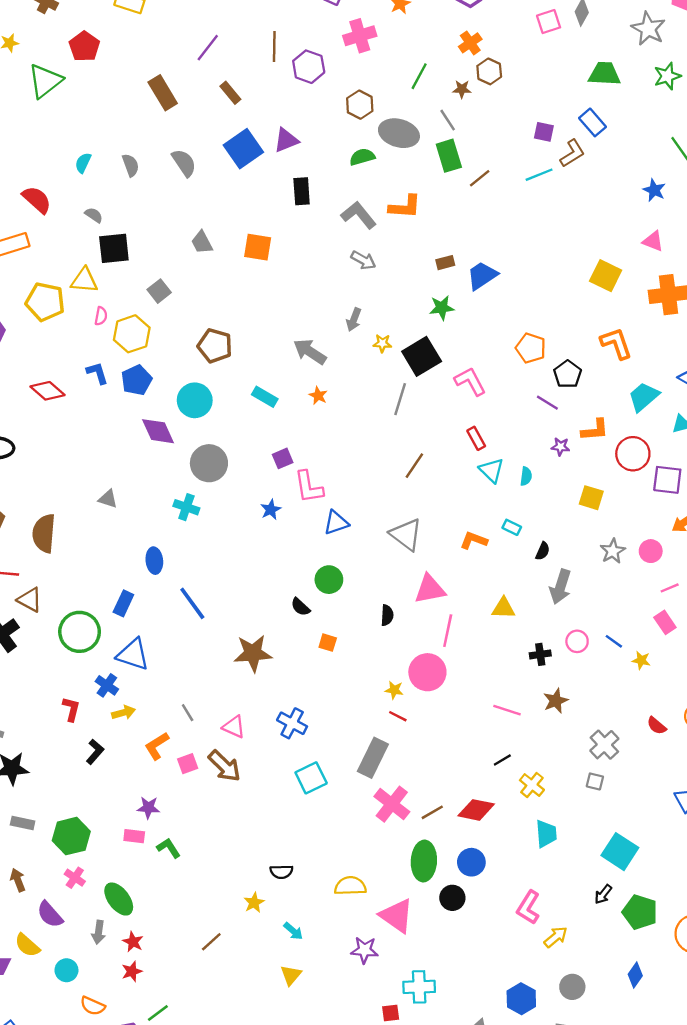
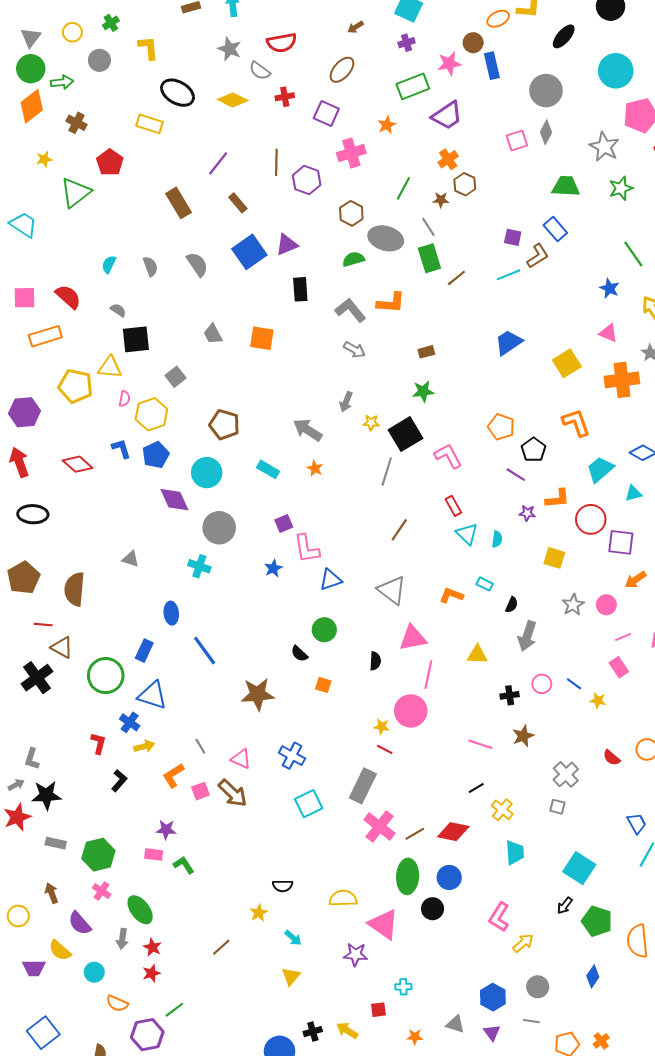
blue trapezoid: (482, 276) -> (509, 342), moved
yellow square: (606, 276) -> (567, 363), turned 32
cyan cross: (419, 987) -> (403, 987), size x0.6

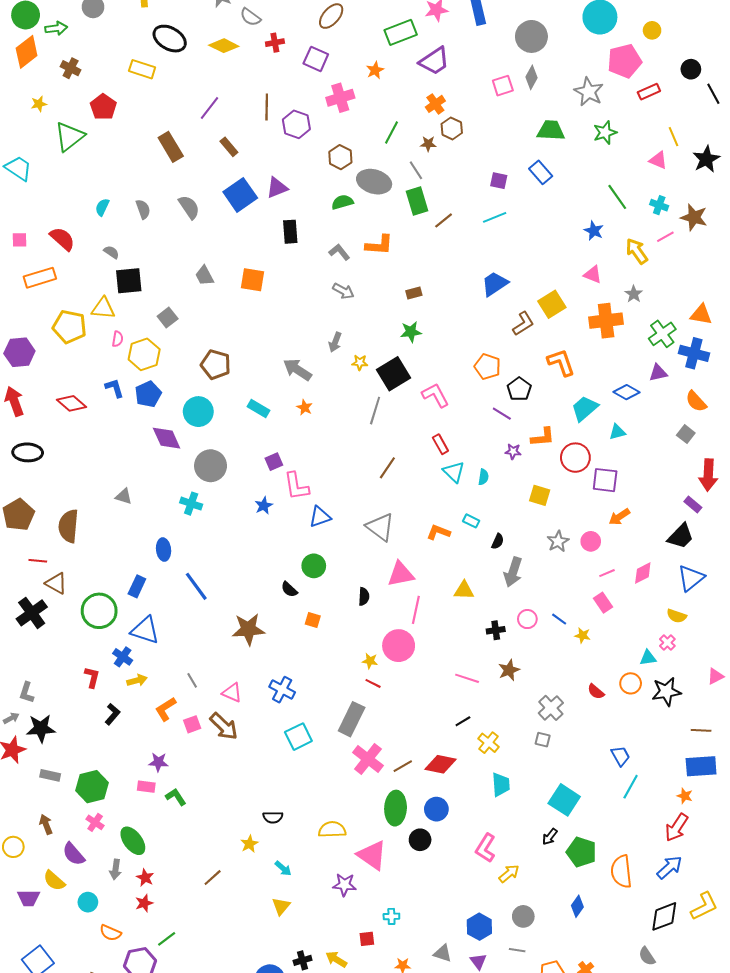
brown L-shape: (538, 256) -> (523, 324), moved
pink square: (25, 298) -> (19, 240), size x0.7
gray L-shape: (350, 310) -> (339, 252), size x0.7

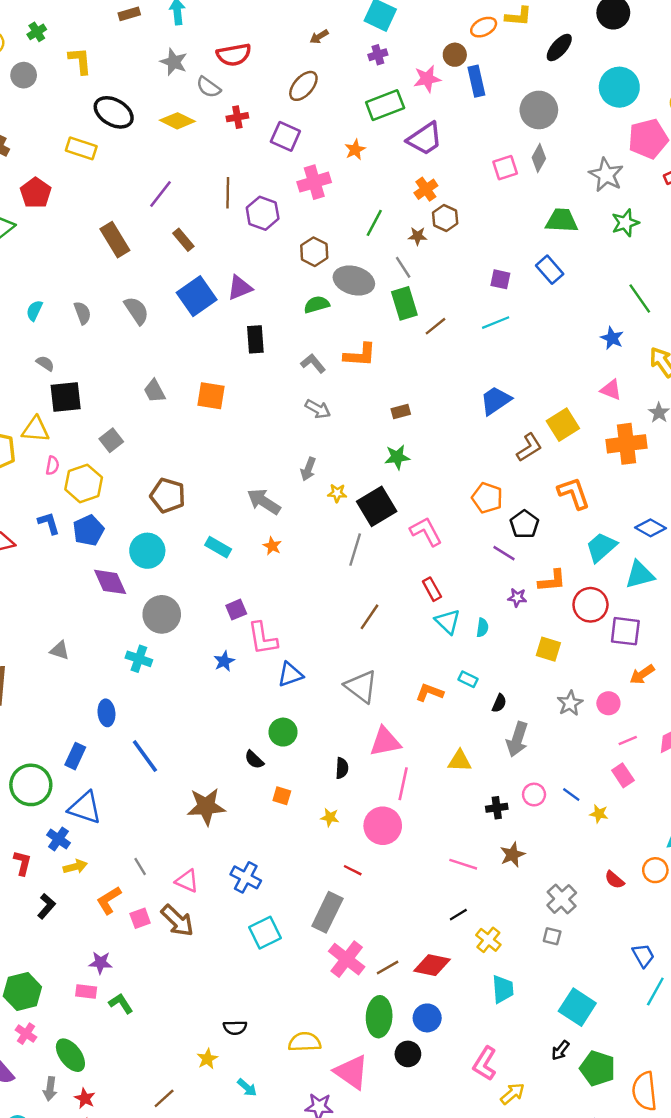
cyan triangle: (617, 432) -> (640, 575), size x1.5
yellow star: (370, 661) -> (330, 817), moved

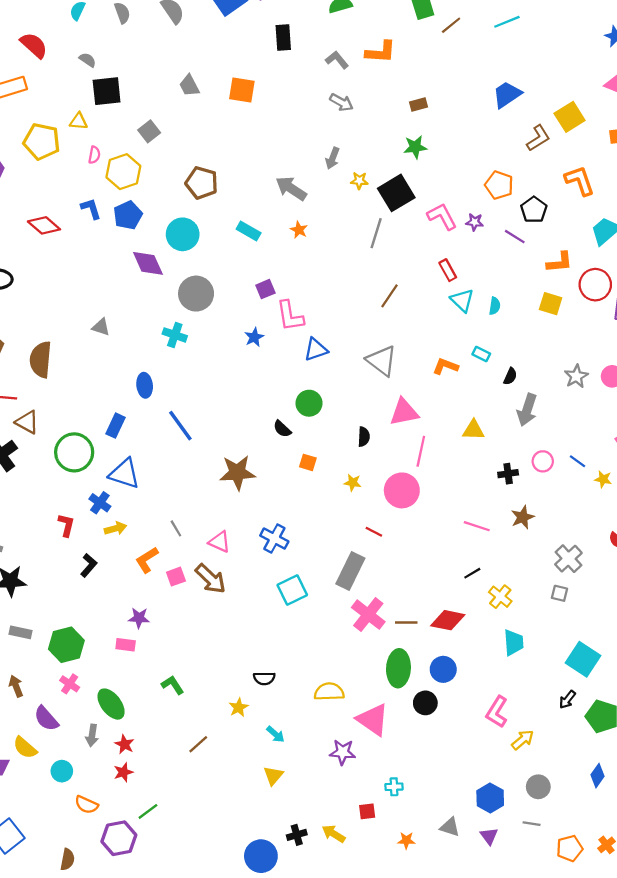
yellow triangle: (36, 429) -> (79, 121), size x0.7
purple star: (517, 598) -> (475, 222), moved
yellow square: (548, 649) -> (551, 304), moved
brown line: (388, 967) -> (406, 622), turned 30
green L-shape: (121, 1004) -> (173, 685), moved

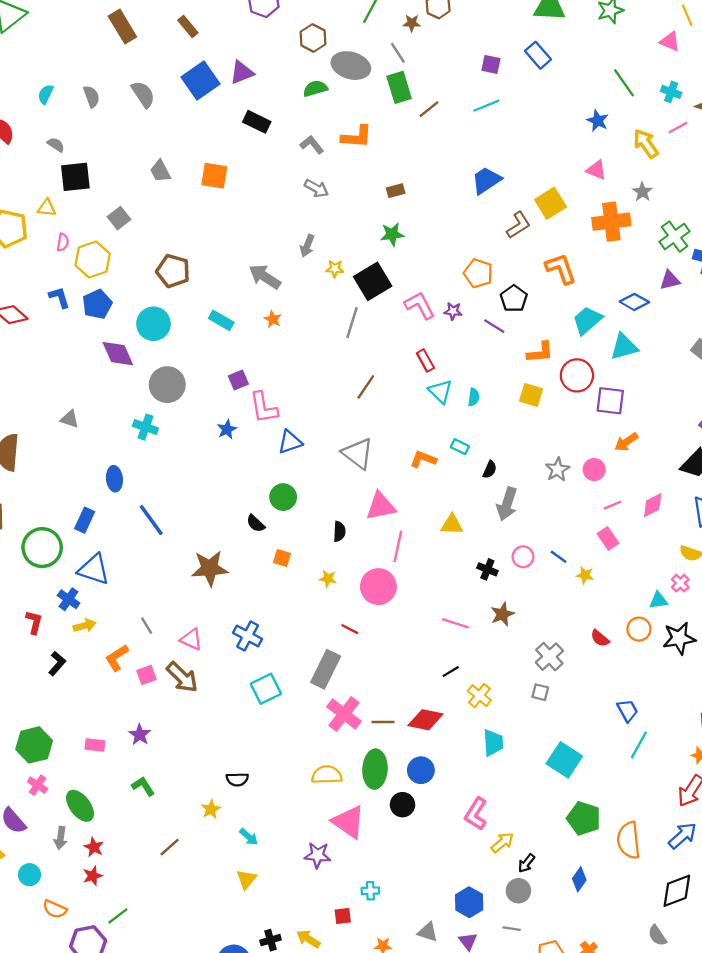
black rectangle: (283, 37) -> (257, 122), turned -60
black cross: (508, 474) -> (487, 569), turned 30
purple star: (139, 618) -> (140, 735), moved, turned 30
yellow semicircle: (329, 692) -> (327, 775), moved
black arrow: (567, 700) -> (526, 863), moved

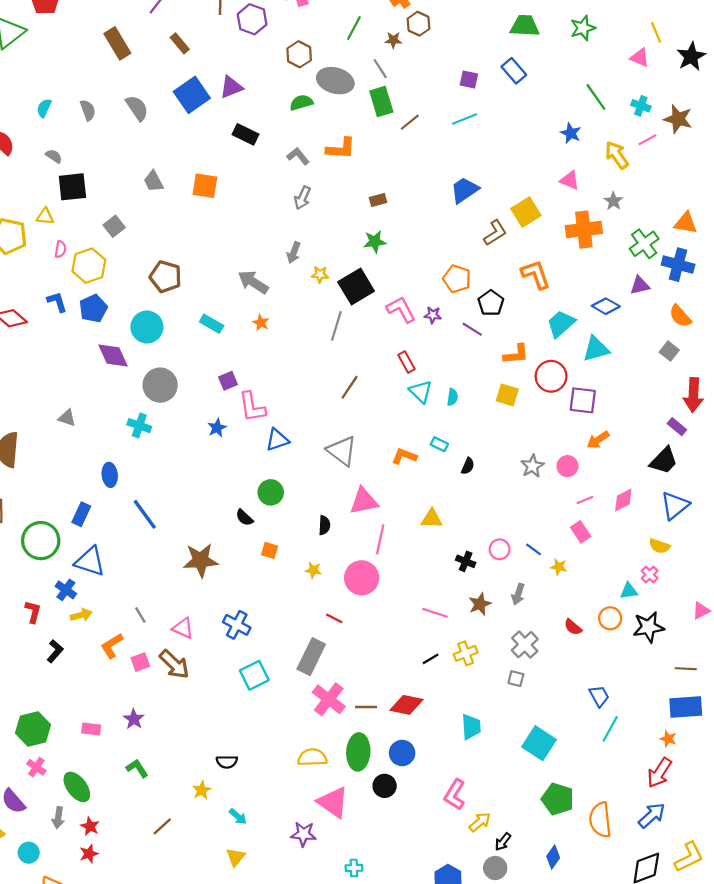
gray arrow: (316, 188) -> (302, 198), turned 85
gray arrow: (507, 504) -> (518, 594), moved, size x0.7
yellow cross: (479, 696) -> (466, 653), moved, turned 30

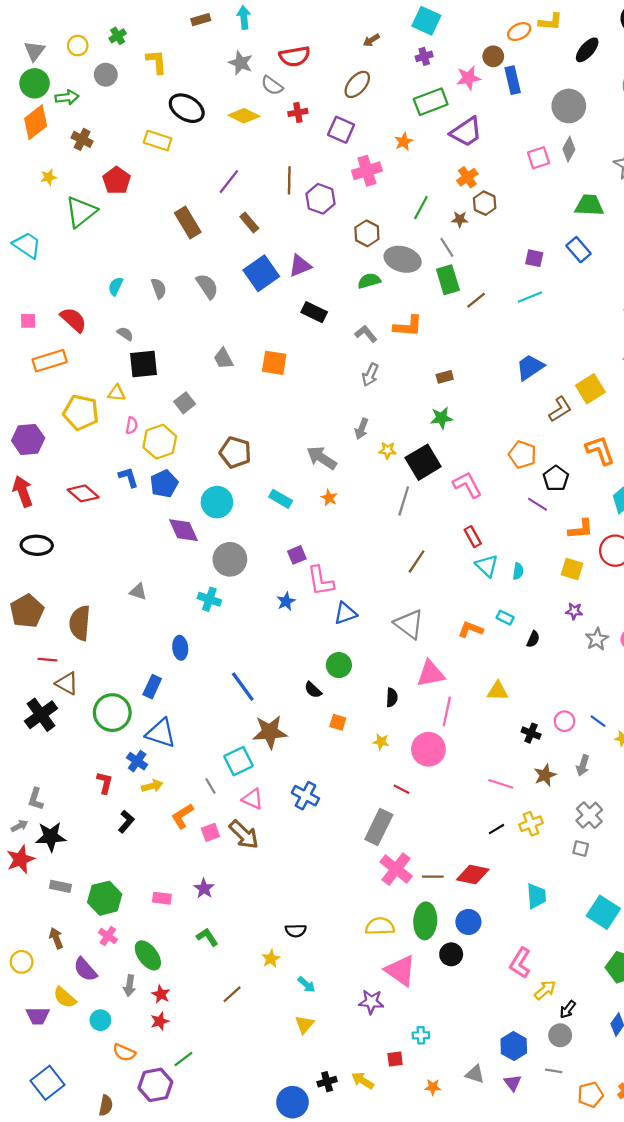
purple star: (433, 315) -> (574, 611), moved
blue line: (145, 514) -> (243, 687), moved
cyan square: (254, 675) -> (239, 761), moved

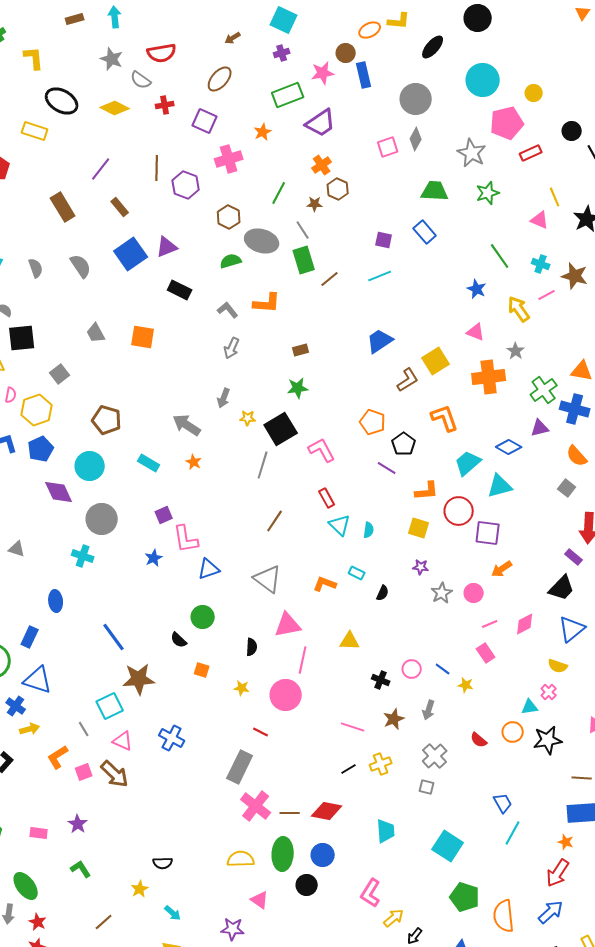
pink triangle: (400, 971) -> (260, 900), size x0.6

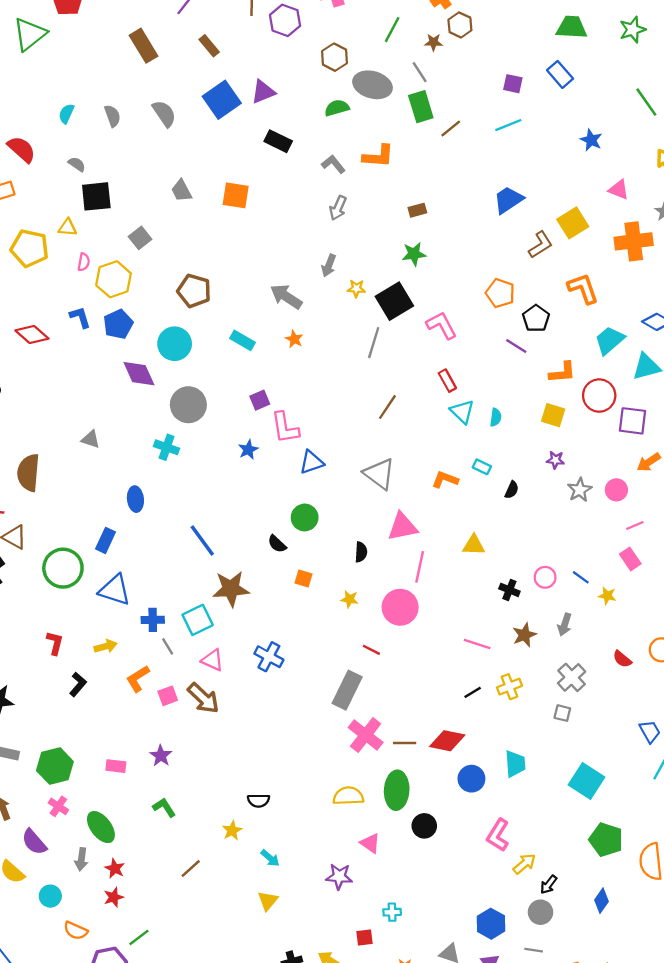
blue star: (477, 289) -> (591, 140), moved
blue cross: (16, 706) -> (153, 620), moved, turned -36
blue circle: (323, 855) -> (471, 779), moved

